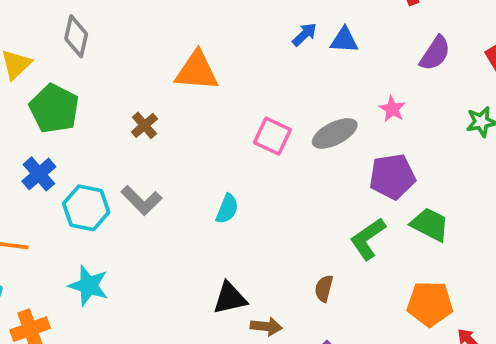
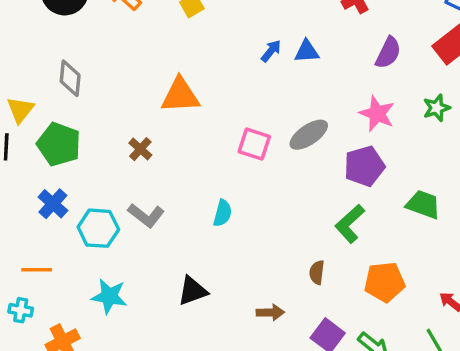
pink star: (392, 109) -> (377, 114), moved, size x1.5
green trapezoid: (430, 224) -> (423, 204), moved
black triangle: (230, 298) -> (193, 291), moved
orange pentagon: (430, 304) -> (385, 282), moved

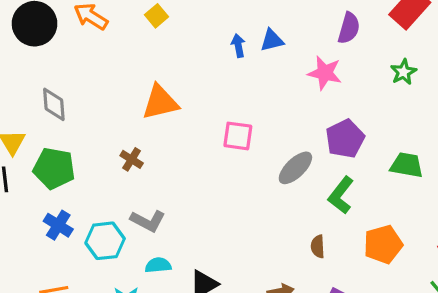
blue arrow: (271, 51) -> (238, 46), turned -40
pink star: (377, 114) -> (325, 73), moved
gray ellipse: (309, 135) -> (295, 168), moved
cyan semicircle: (223, 213) -> (158, 265), moved, turned -100

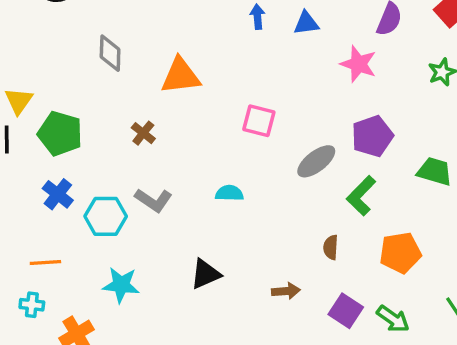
blue arrow: (238, 46) -> (257, 17), moved
gray diamond: (54, 104) -> (110, 53), moved
cyan semicircle: (158, 265) -> (229, 193), moved

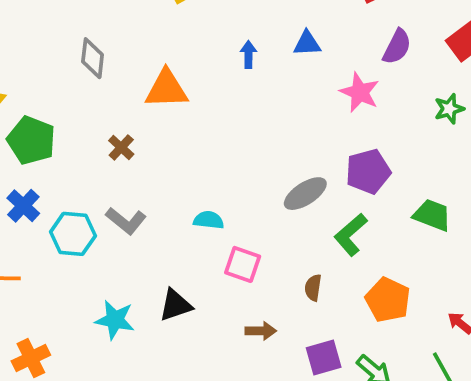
blue arrow: (257, 17) -> (248, 54), moved
pink square: (259, 121) -> (243, 264), moved
orange pentagon: (400, 253) -> (388, 300), turned 30
cyan star: (121, 285) -> (115, 320), moved
purple square: (346, 311) -> (324, 358), turned 36

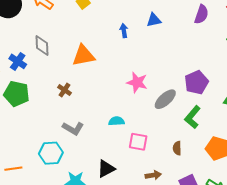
pink star: (360, 92) -> (137, 82), moved
blue cross: (23, 206) -> (18, 61), moved
cyan hexagon: (73, 234) -> (51, 153), moved

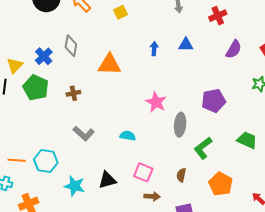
purple pentagon: (196, 82) -> (214, 101), moved
brown cross: (64, 90) -> (73, 93), moved, turned 32
gray ellipse: (165, 99) -> (180, 125), turned -55
pink square: (138, 142) -> (143, 172), moved
cyan hexagon: (51, 153) -> (46, 161), moved

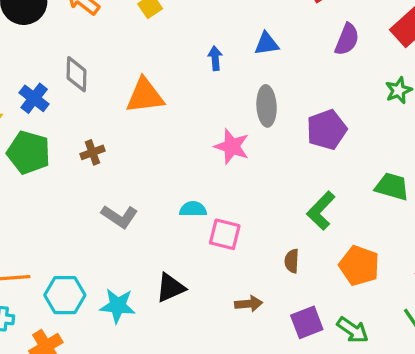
gray ellipse: (180, 125) -> (267, 106), moved
cyan hexagon: (46, 161) -> (65, 295), moved
pink square: (143, 172) -> (225, 234), moved

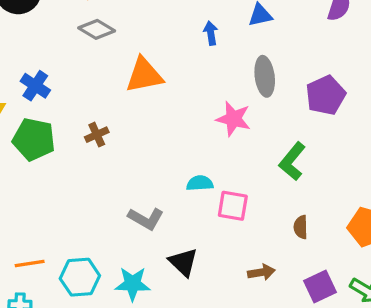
gray diamond: (76, 74) -> (97, 29), moved, turned -56
green L-shape: (321, 211) -> (292, 161), moved
gray L-shape: (119, 216) -> (146, 219), moved
black triangle: (170, 288) -> (183, 262), turned -48

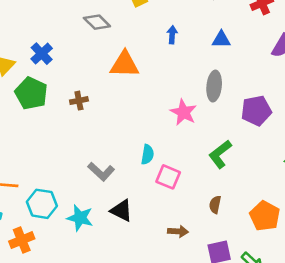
blue arrow: (211, 33) -> (172, 35), moved
cyan semicircle: (200, 183) -> (147, 155), turned 90
black triangle: (183, 262) -> (121, 211), turned -30

